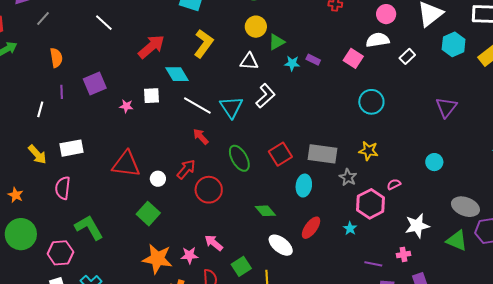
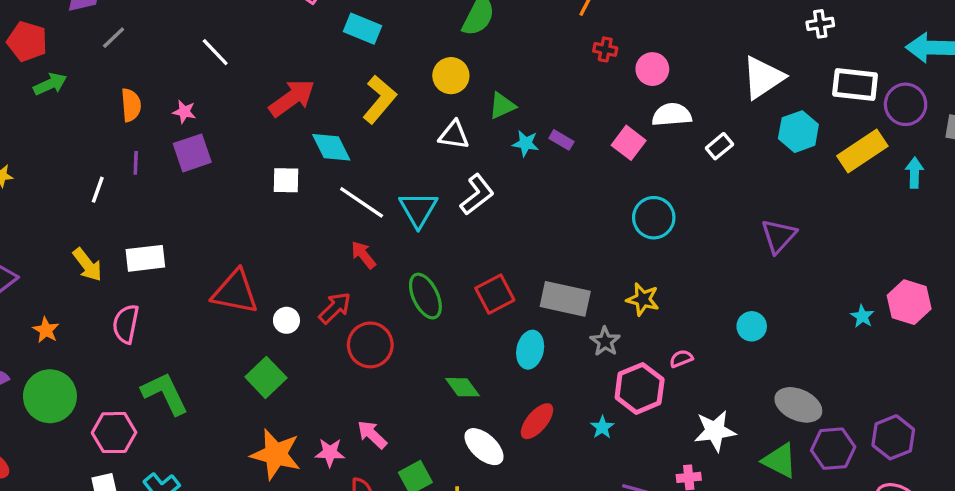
pink circle: (386, 14) -> (652, 69), moved
yellow circle: (256, 27) -> (451, 76), moved
pink star: (126, 106) -> (184, 112), moved

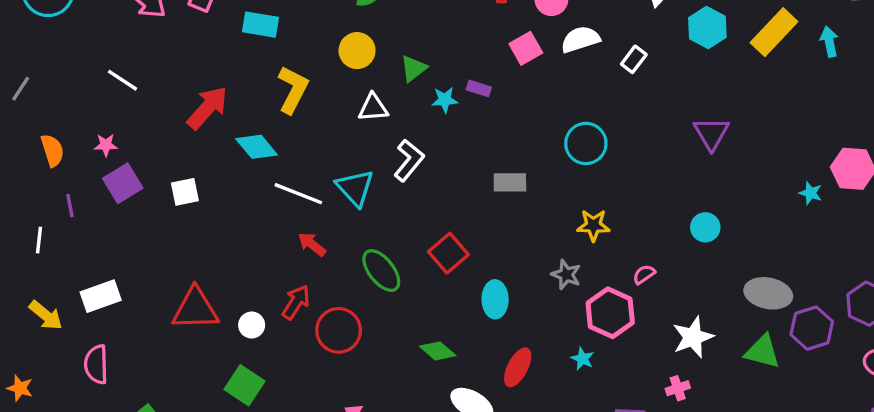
pink square: (629, 143) -> (526, 48), moved, turned 36
white square: (286, 180) -> (185, 192), moved
gray rectangle: (565, 299) -> (510, 182), moved, size x0.7

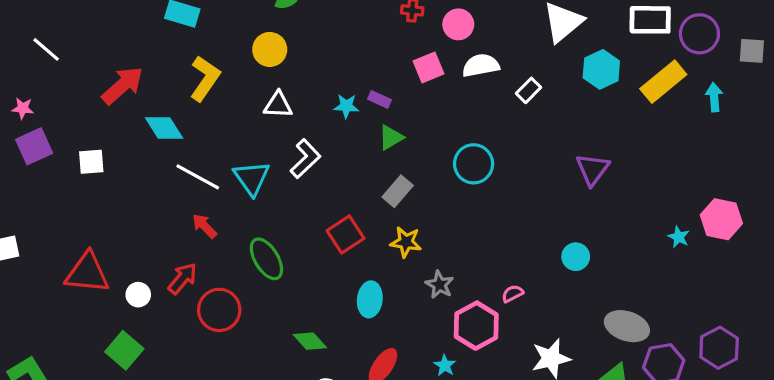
green triangle: (414, 68) -> (391, 137), moved
gray rectangle: (510, 182) -> (398, 191), turned -56
yellow star: (593, 225) -> (406, 242), moved
red square: (448, 253) -> (346, 235), moved

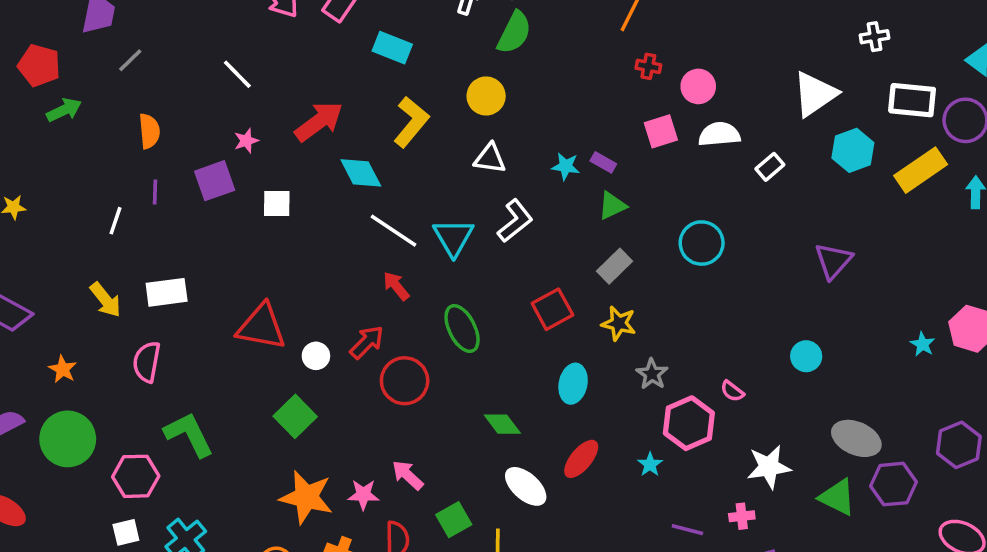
pink star: (23, 108) -> (246, 141), moved, turned -30
pink semicircle: (513, 294) -> (732, 391), turned -120
purple hexagon: (719, 348) -> (959, 445), moved

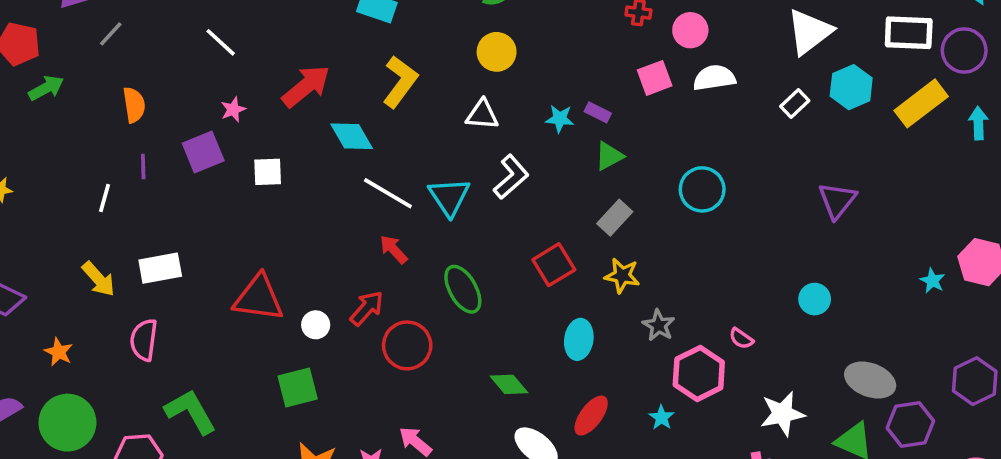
yellow circle: (486, 96) -> (497, 52), moved
white rectangle: (770, 167) -> (795, 104), moved
green square: (295, 416) -> (298, 387), turned 33

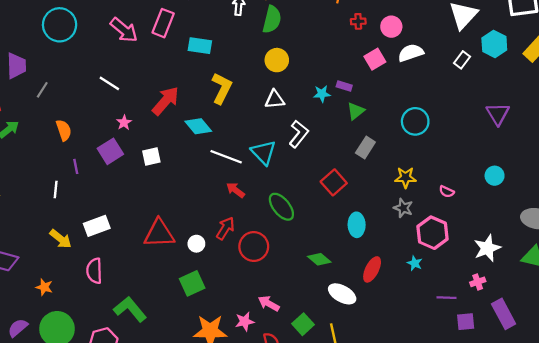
yellow star: (622, 276) -> (406, 177), moved
pink semicircle: (741, 339) -> (447, 192), moved

